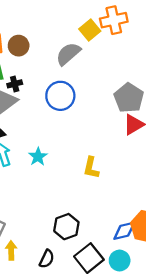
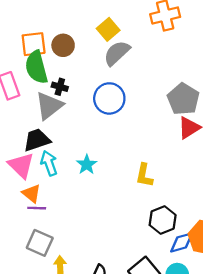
yellow square: (90, 30) -> (108, 29), moved
black cross: (15, 84) -> (60, 87), turned 32
black hexagon: (66, 227) -> (163, 220), moved

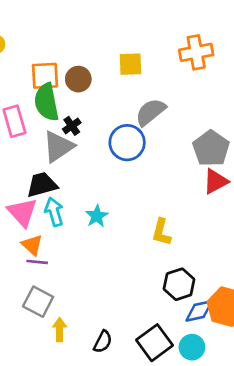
yellow square: (108, 29) -> (131, 64), turned 35
gray semicircle: (117, 53) -> (151, 112), moved
black cross: (60, 87) -> (72, 126), turned 35

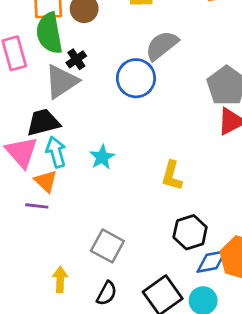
orange triangle: (32, 245) -> (46, 181), moved
gray square: (38, 302) -> (107, 246), moved

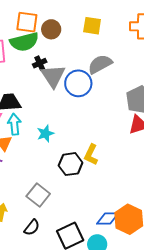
green semicircle: (49, 33) -> (24, 42), turned -104
gray triangle: (61, 81) -> (53, 76), moved, turned -40
black hexagon: (190, 232) -> (71, 164), moved

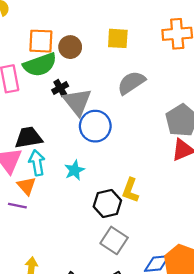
blue circle: (78, 83) -> (95, 126), moved
gray square: (38, 195) -> (114, 240), moved

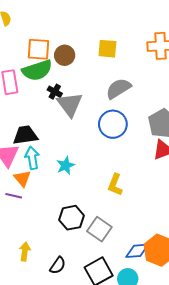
black cross: (60, 88) -> (55, 92), turned -32
blue circle: (95, 126) -> (113, 124), moved
black hexagon: (107, 203) -> (72, 218), moved

